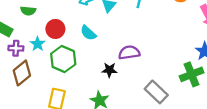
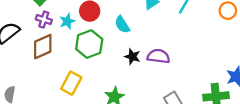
black star: (109, 70) -> (132, 57), moved

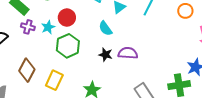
cyan semicircle: (122, 25) -> (105, 28), moved
brown diamond: (43, 47) -> (27, 70), moved, turned -35

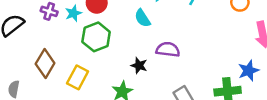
black star: (106, 55) -> (139, 65), moved

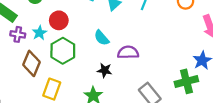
cyan semicircle: (142, 18) -> (102, 38), moved
brown diamond: (45, 64) -> (32, 63), moved

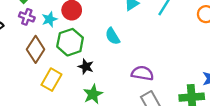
purple semicircle: (128, 52) -> (142, 73), moved
black star: (105, 70) -> (86, 67), moved

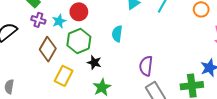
cyan semicircle: (113, 36) -> (117, 34), turned 42
purple semicircle: (142, 73) -> (146, 66), turned -90

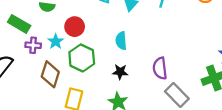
black star: (94, 62) -> (120, 72), moved

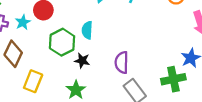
green hexagon: (82, 58) -> (62, 42), moved

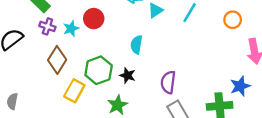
green hexagon: (62, 42) -> (99, 70), moved

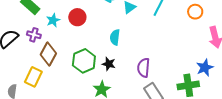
purple cross: (47, 26) -> (34, 35), moved
cyan star: (71, 28) -> (53, 20), moved
yellow rectangle: (74, 91) -> (33, 77), moved

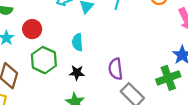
green hexagon: (84, 61) -> (44, 60), moved

